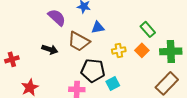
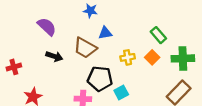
purple semicircle: (57, 17) -> (47, 27), moved

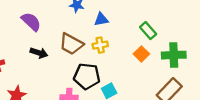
blue triangle: (105, 33) -> (101, 19), moved
yellow cross: (128, 57) -> (100, 45), moved

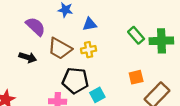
purple semicircle: (31, 22) -> (36, 26), moved
orange square: (141, 54) -> (136, 77), moved, turned 32
green cross: (174, 55) -> (161, 41), moved

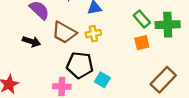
orange square: (136, 77) -> (142, 43), moved
cyan square: (97, 95) -> (102, 80), turned -32

